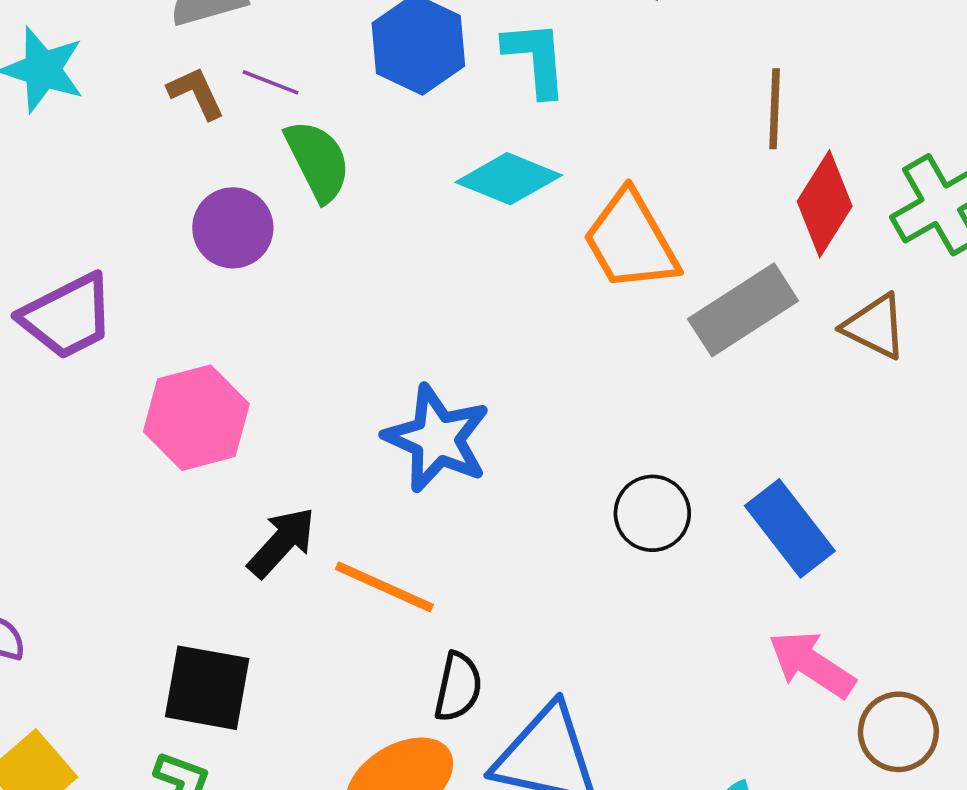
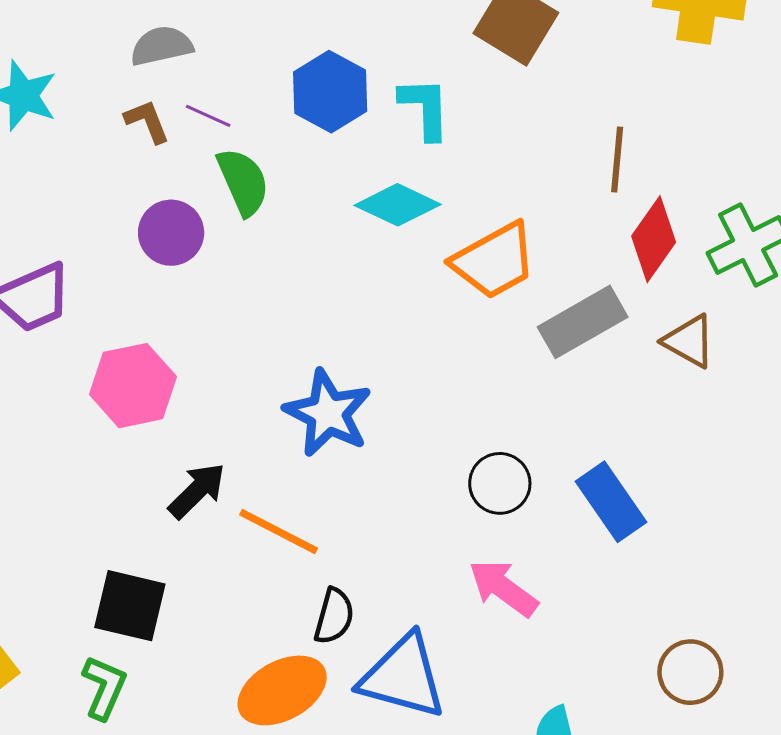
orange trapezoid: (631, 241) -> (494, 261), turned -92
pink arrow: (812, 664) -> (503, 588), moved

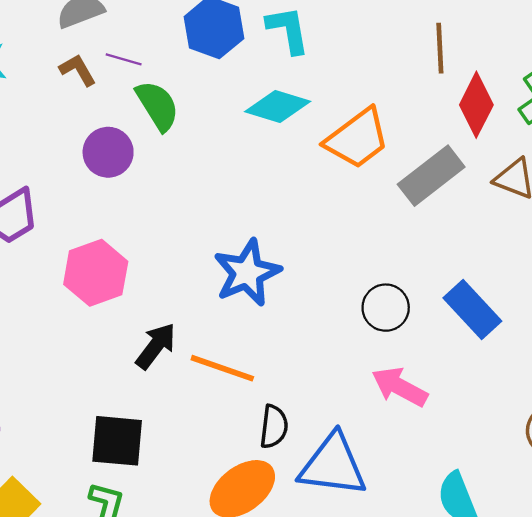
blue star: (328, 413) -> (247, 273), turned 30

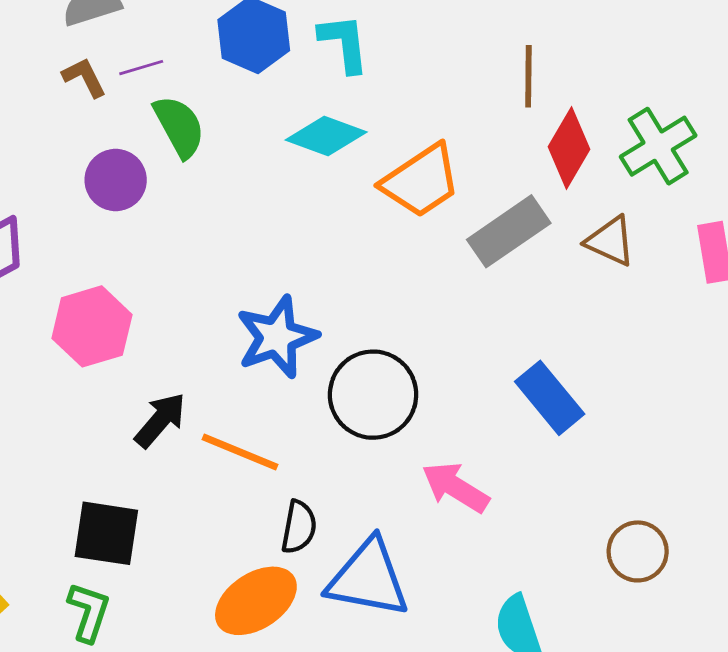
purple line: (124, 59) -> (141, 68), turned -36
black circle: (386, 308) -> (373, 395), moved, size x1.5

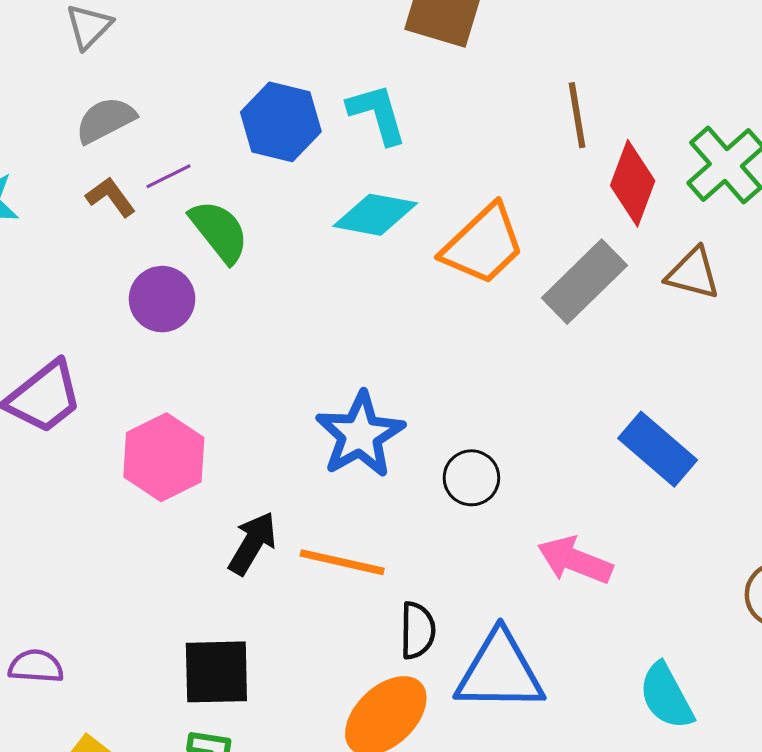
black circle: (373, 395) -> (471, 478), size x0.6

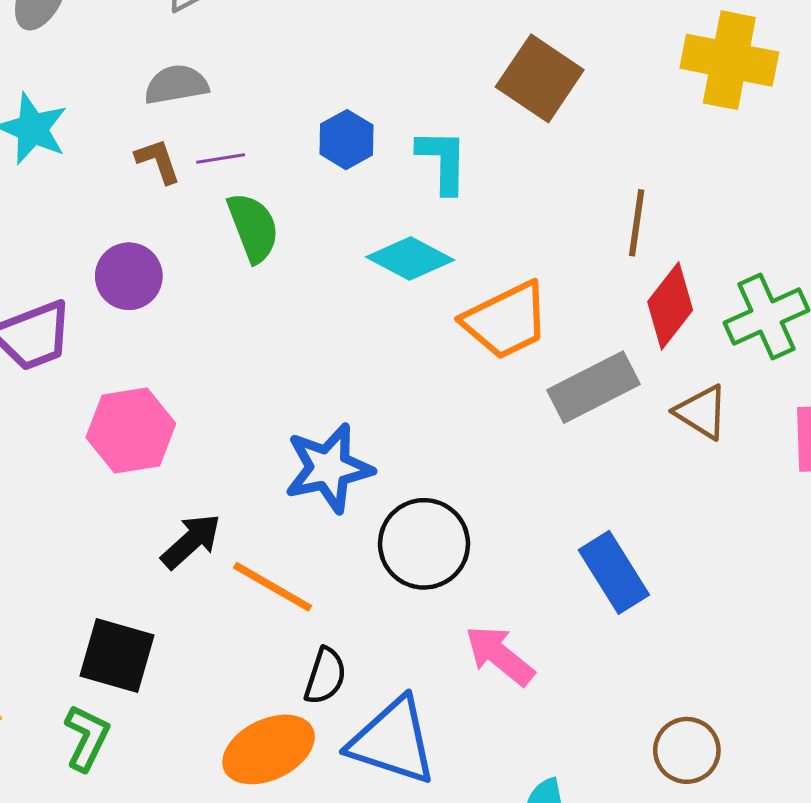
blue hexagon: (281, 122) -> (346, 140), size x0.7
purple circle: (162, 299) -> (129, 276), moved
black circle: (471, 478) -> (424, 544), size x1.6

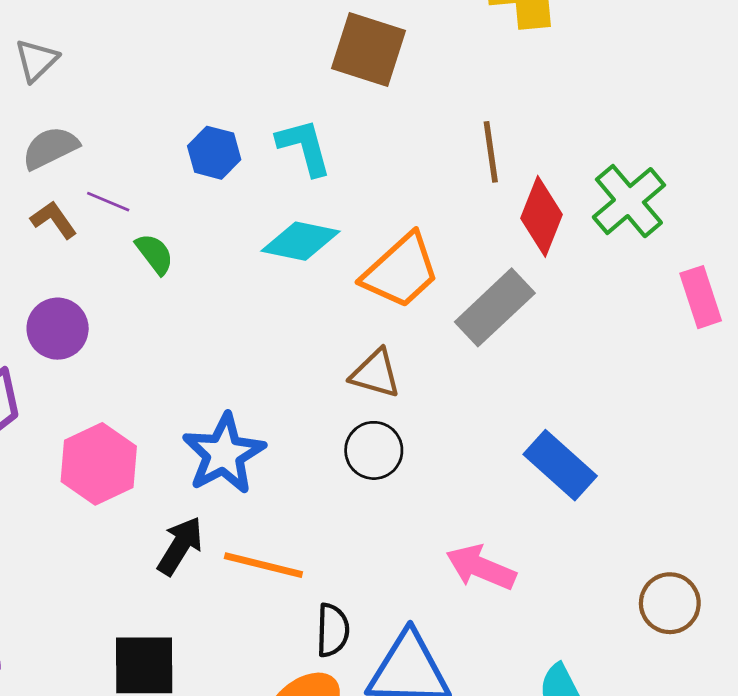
purple line: (221, 158) -> (108, 202), turned 48
green semicircle: (253, 227) -> (155, 254), size x0.7
brown triangle: (702, 412) -> (375, 374), moved
blue star: (329, 468) -> (224, 454), moved
black circle: (424, 544) -> (374, 450), moved, size x0.7

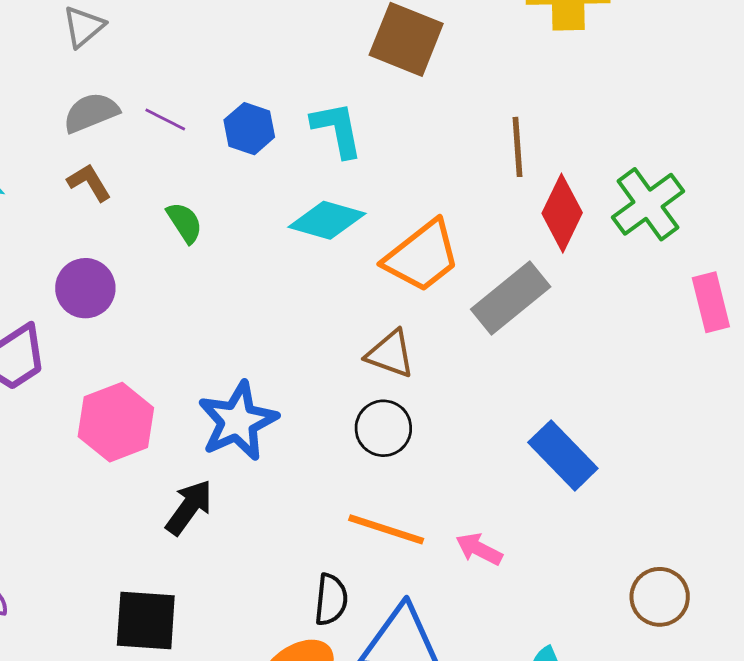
purple line: (108, 202) -> (165, 119), moved
orange line: (263, 565) -> (386, 529), moved
pink arrow: (481, 567) -> (479, 549), size x0.7

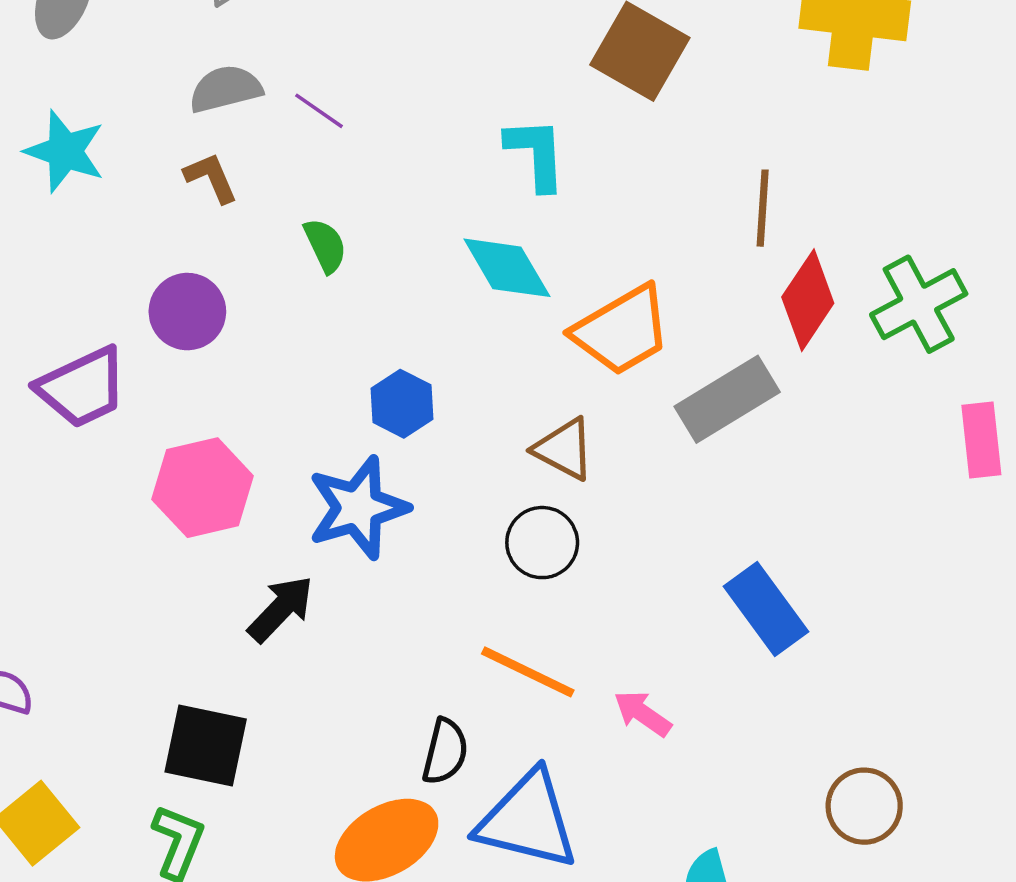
blue hexagon: (249, 129) -> (402, 404), moved
cyan diamond: (327, 220) -> (507, 268), turned 36

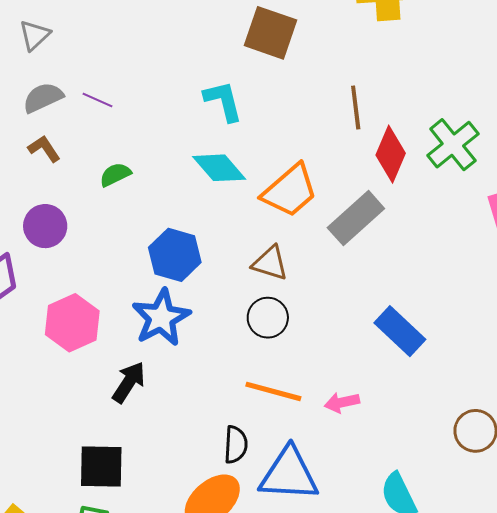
green semicircle: (325, 245) -> (115, 175), turned -80
blue hexagon: (402, 404) -> (175, 255), size x1.4
pink arrow: (643, 713) -> (342, 402), turned -36

